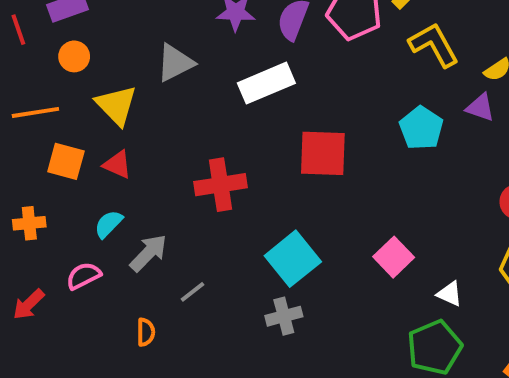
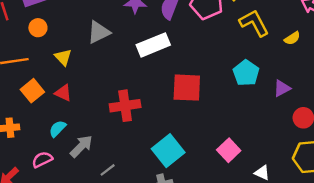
yellow triangle: (116, 105) -> (63, 57), size x0.7
purple triangle: (480, 107) -> (282, 88), moved, turned -48
orange square: (66, 161) -> (32, 91), turned 35

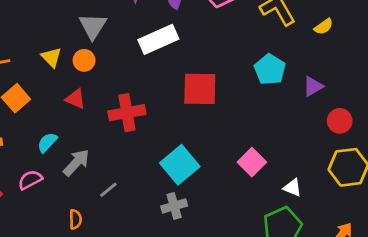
orange circle: (38, 28) -> (84, 60), moved
gray triangle: (99, 32) -> (93, 26), turned -30
red triangle: (63, 93) -> (75, 99), moved

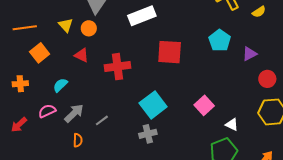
gray arrow: (76, 163) -> (74, 113), moved

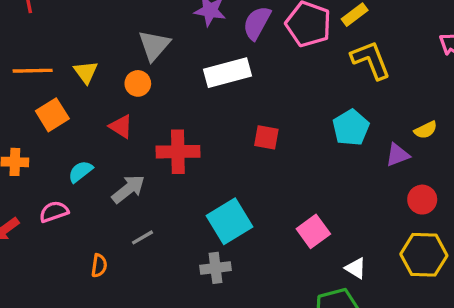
yellow semicircle: (259, 12) -> (426, 130), moved
yellow triangle: (66, 25) -> (86, 72), moved
red square: (170, 52) -> (266, 137), size x0.6
gray arrow: (74, 113) -> (128, 189), moved

